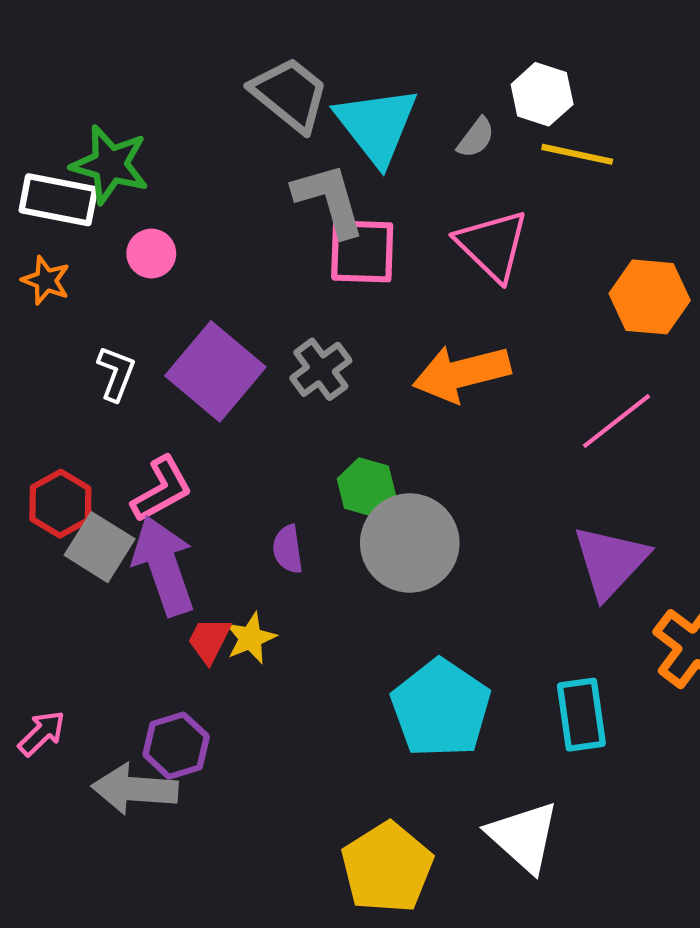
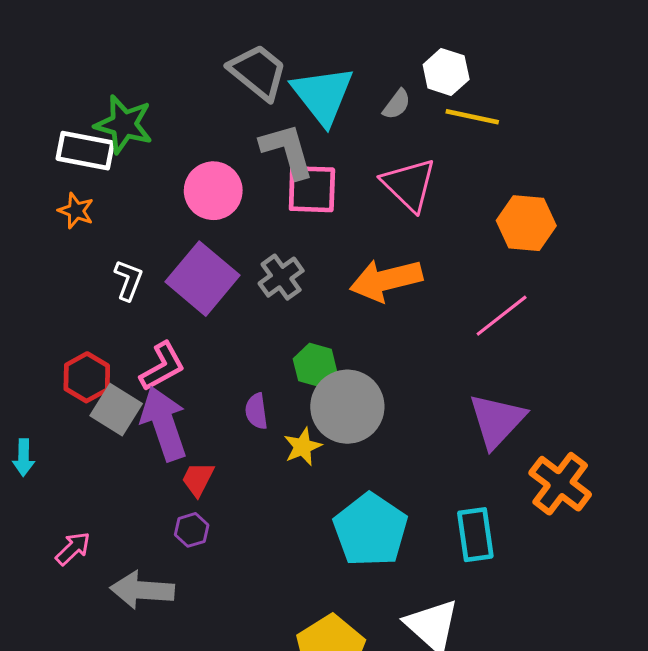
pink circle: (151, 254) -> (213, 191), moved, size x1.6
yellow star: (251, 638) -> (303, 447), moved
purple hexagon: (176, 746) -> (192, 530), moved, size x0.7

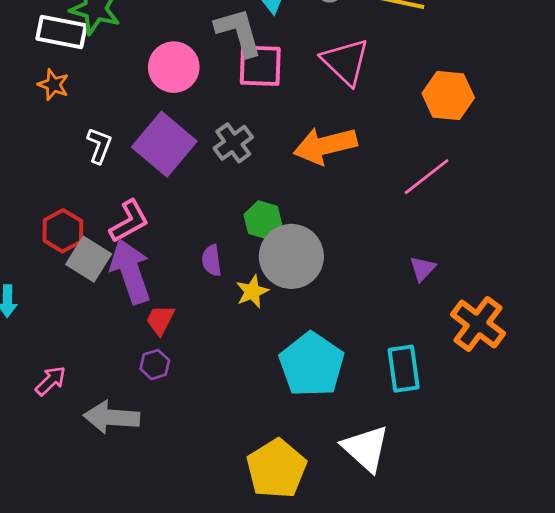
purple triangle: (497, 420) -> (423, 269), size x0.5

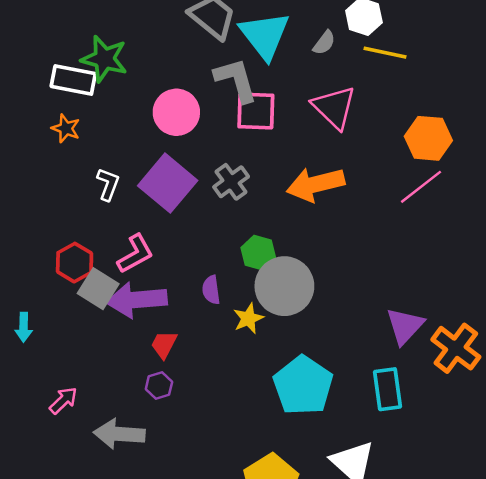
pink line: (427, 177) -> (421, 187), moved
purple triangle: (423, 269) -> (405, 326), moved, size x1.6
purple arrow: (130, 271) -> (137, 300), turned -76

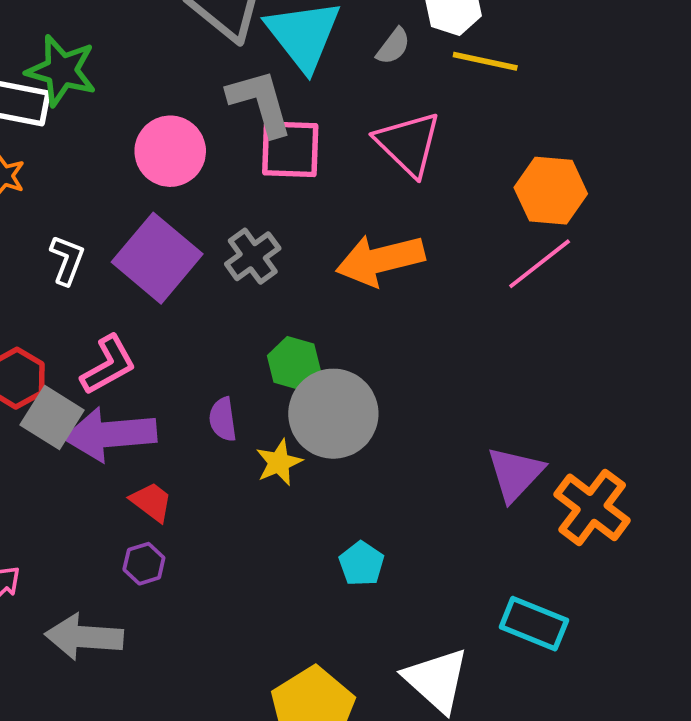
red trapezoid: (164, 345) -> (151, 502), turned 100
cyan pentagon: (303, 385) -> (361, 564), size x0.5
cyan rectangle: (388, 389) -> (534, 624), moved, turned -60

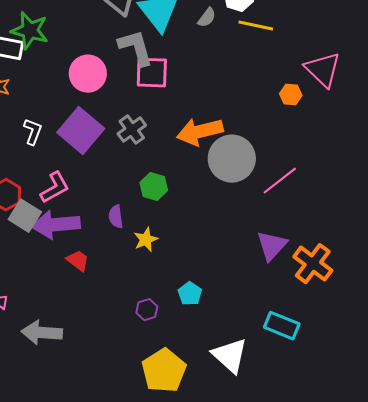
pink triangle: (408, 144) -> (323, 70), moved
orange hexagon: (551, 191) -> (291, 95), size x0.6
pink line: (540, 264) -> (280, 181), moved
gray circle: (333, 414) -> (232, 159), moved
purple hexagon: (144, 564) -> (147, 310), moved

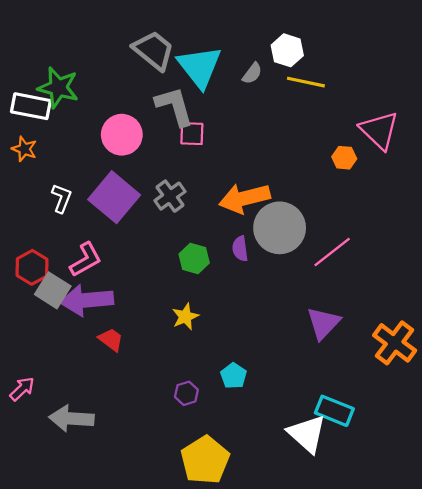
pink square: (152, 73) -> (192, 134), size x0.7
purple semicircle: (116, 217) -> (240, 249), moved
orange cross: (313, 264) -> (395, 343), moved
white triangle: (230, 356) -> (307, 434), moved

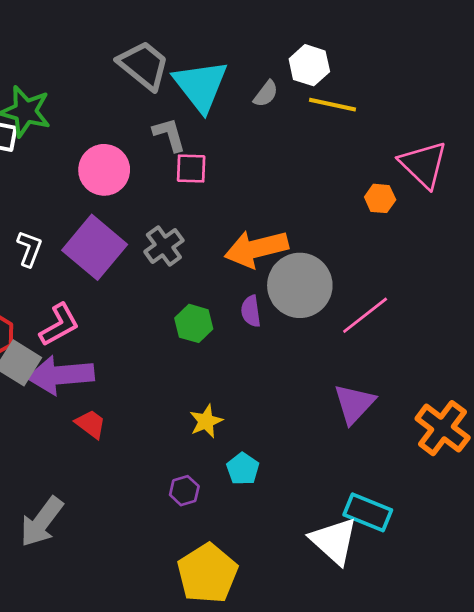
gray L-shape: (174, 106) -> (169, 135), size x0.7
yellow star: (185, 317) -> (206, 421), moved
gray arrow: (71, 418) -> (42, 522), turned -57

